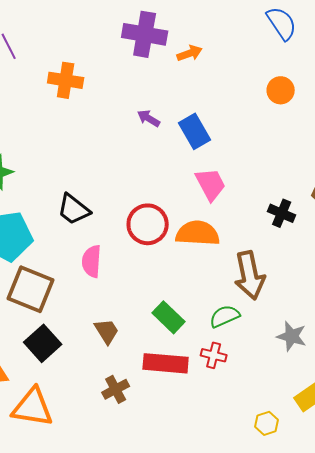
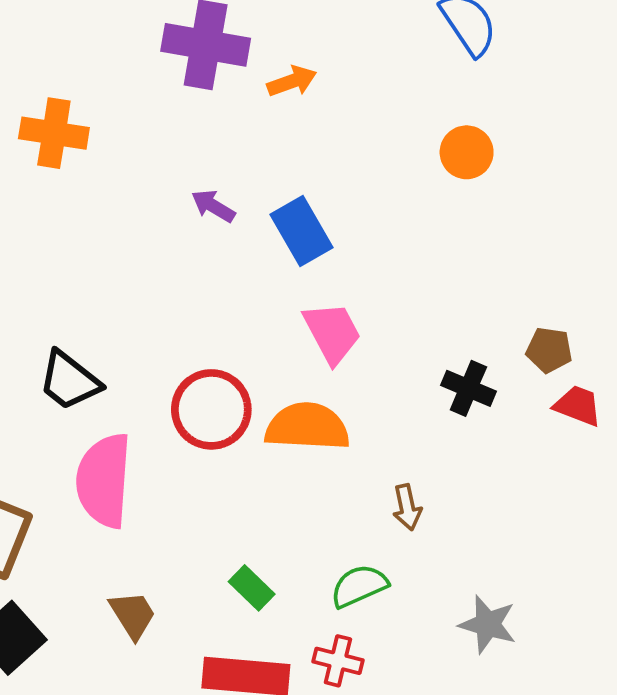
pink semicircle: (92, 261) -> (104, 480), size x1.5
brown arrow: (250, 275) -> (407, 507), size x0.5
green rectangle: (169, 317) -> (252, 588), size x0.7

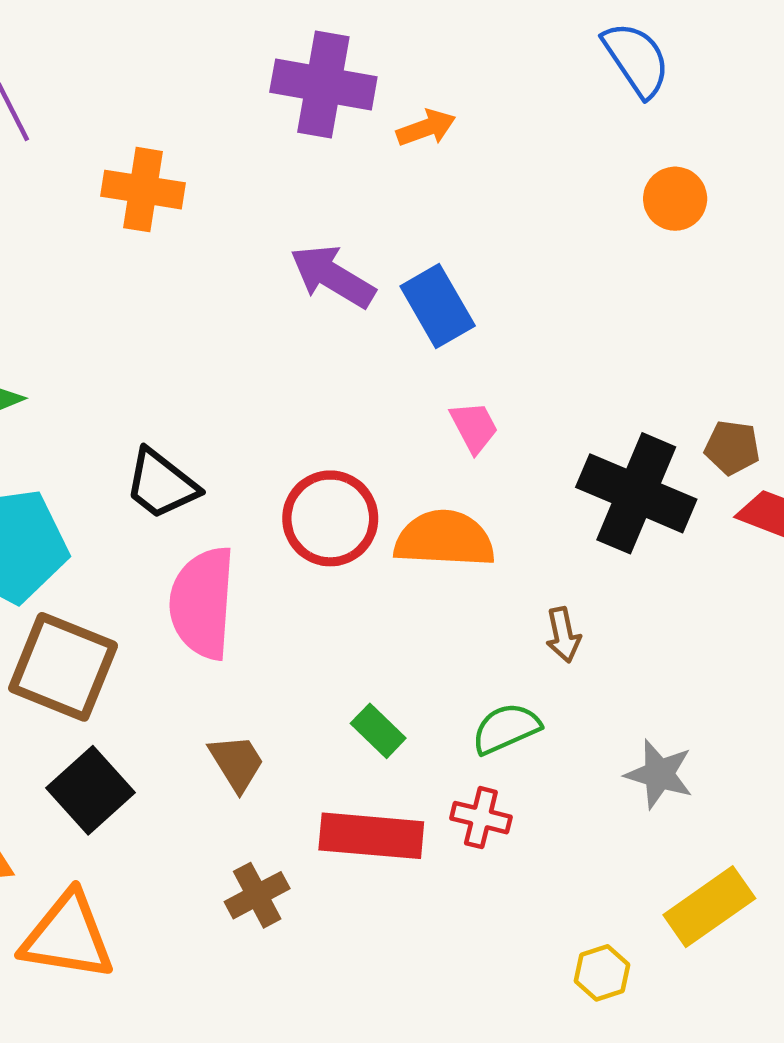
orange circle: (467, 152) -> (675, 199), moved
purple arrow: (213, 206) -> (333, 276), size x1.6
pink trapezoid: (332, 333) -> (474, 427), size x0.7
black cross: (468, 388) -> (636, 493), size x1.8

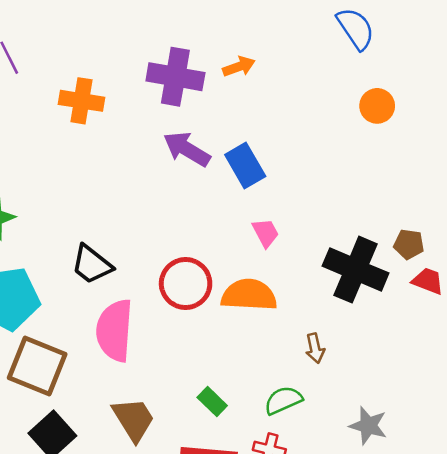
purple cross: (323, 84) -> (175, 77), moved
brown trapezoid: (237, 763) -> (134, 419), size x1.4

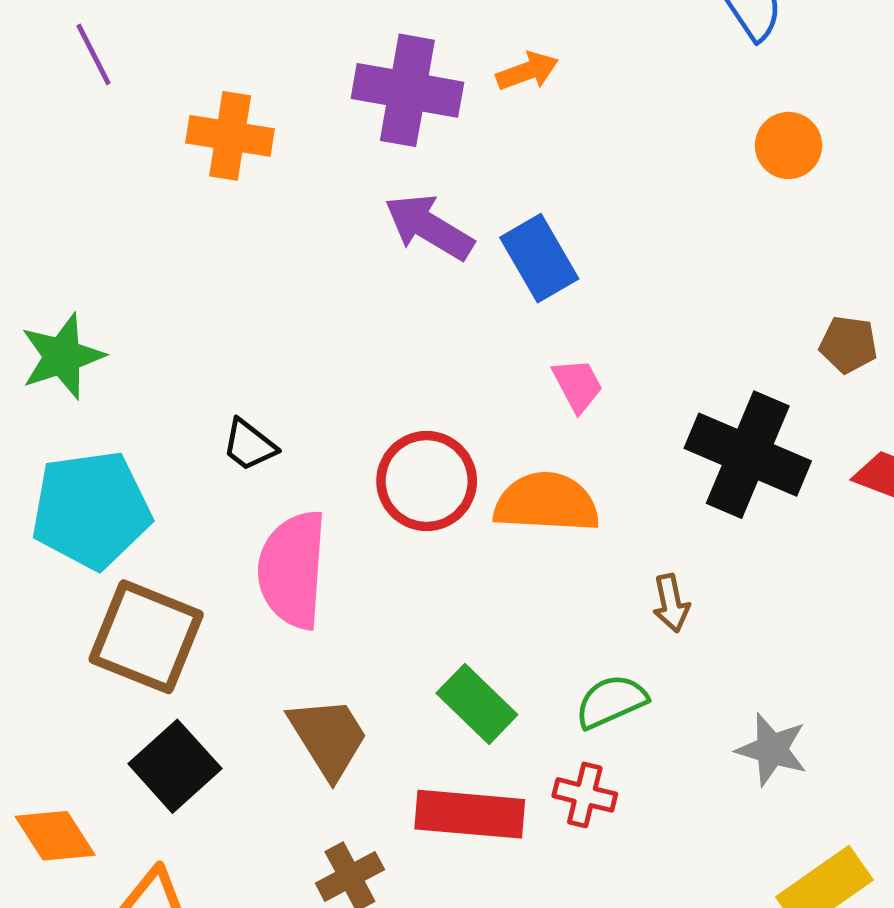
brown pentagon: (409, 244) -> (848, 344), moved
black trapezoid: (92, 264) -> (249, 445), size x0.7
green rectangle: (212, 402) -> (477, 704), size x1.4

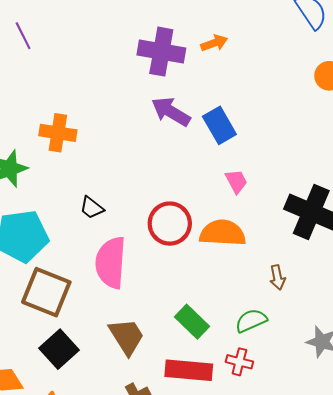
orange cross: (230, 136) -> (58, 133), moved

